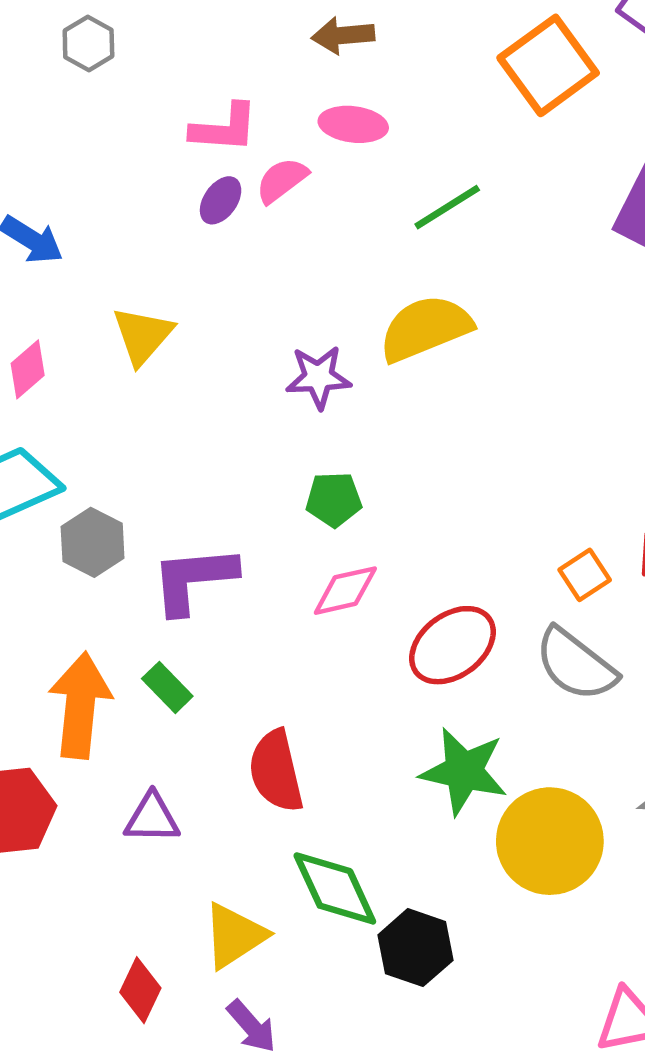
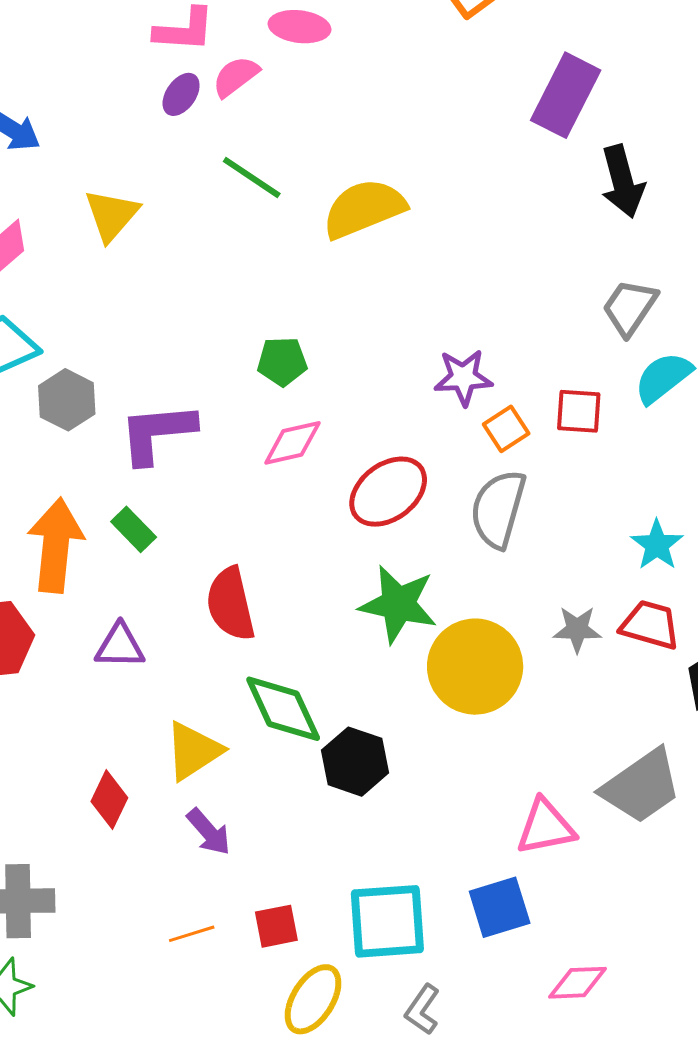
green line: (447, 207) -> (252, 177), moved, turned 66
purple star: (318, 377) -> (463, 377), moved
gray semicircle: (576, 665) -> (498, 509), turned 68

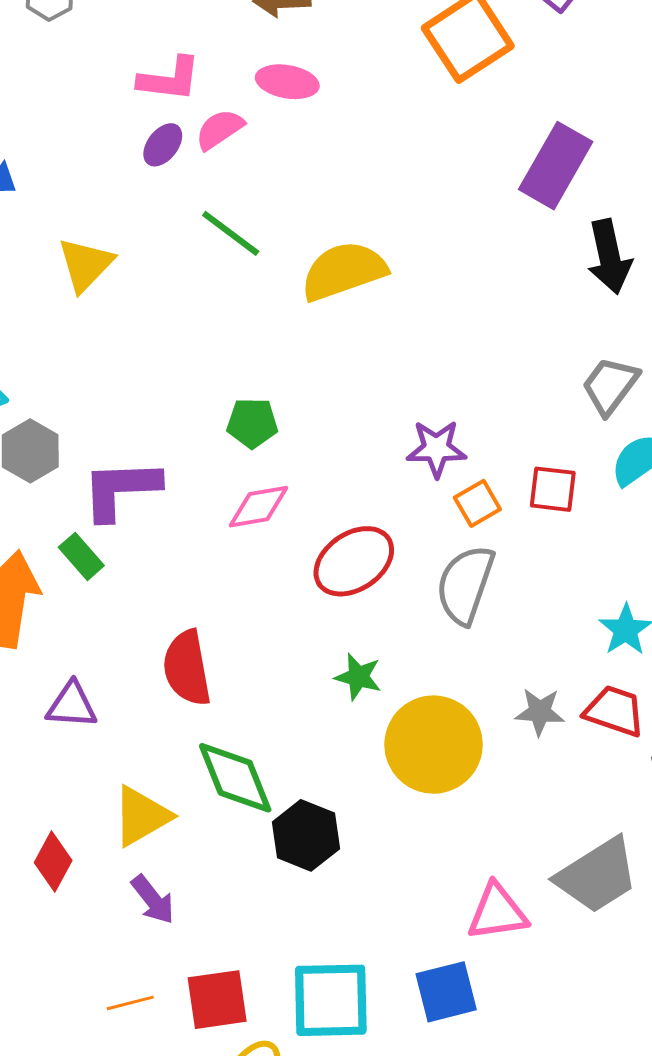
green rectangle: (134, 529) -> (81, 556), moved
green star: (398, 604) -> (358, 677), size x0.6
red square: (276, 926) -> (217, 1000), size x1.4

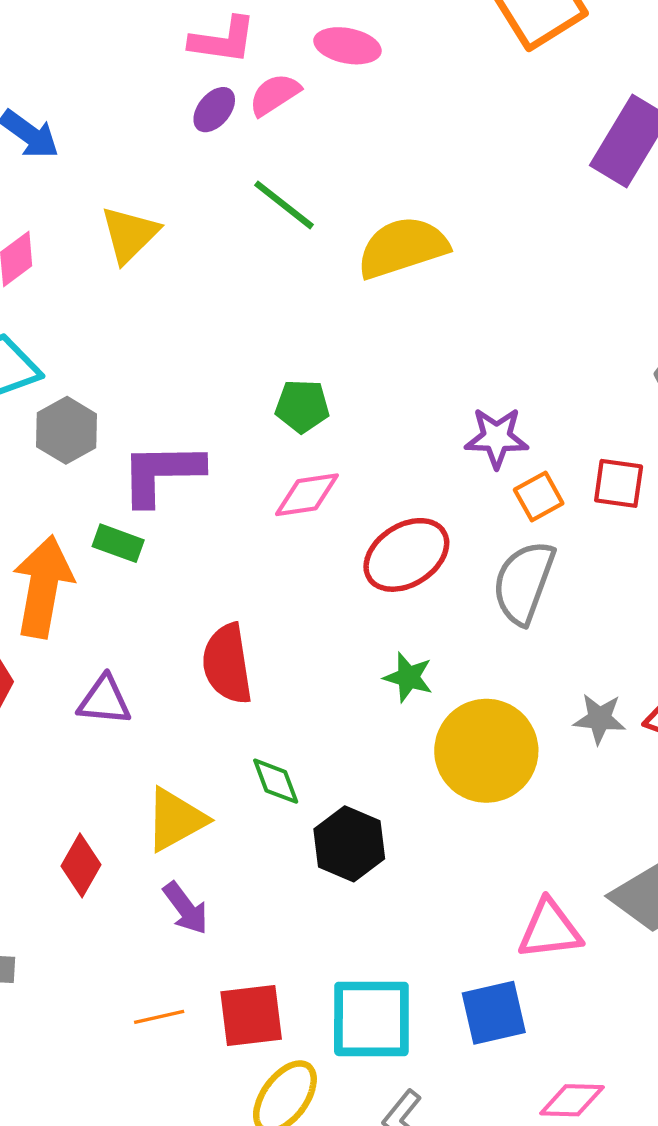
green rectangle: (81, 556) -> (118, 543), turned -30
green diamond: (235, 778) -> (276, 781), size x0.6

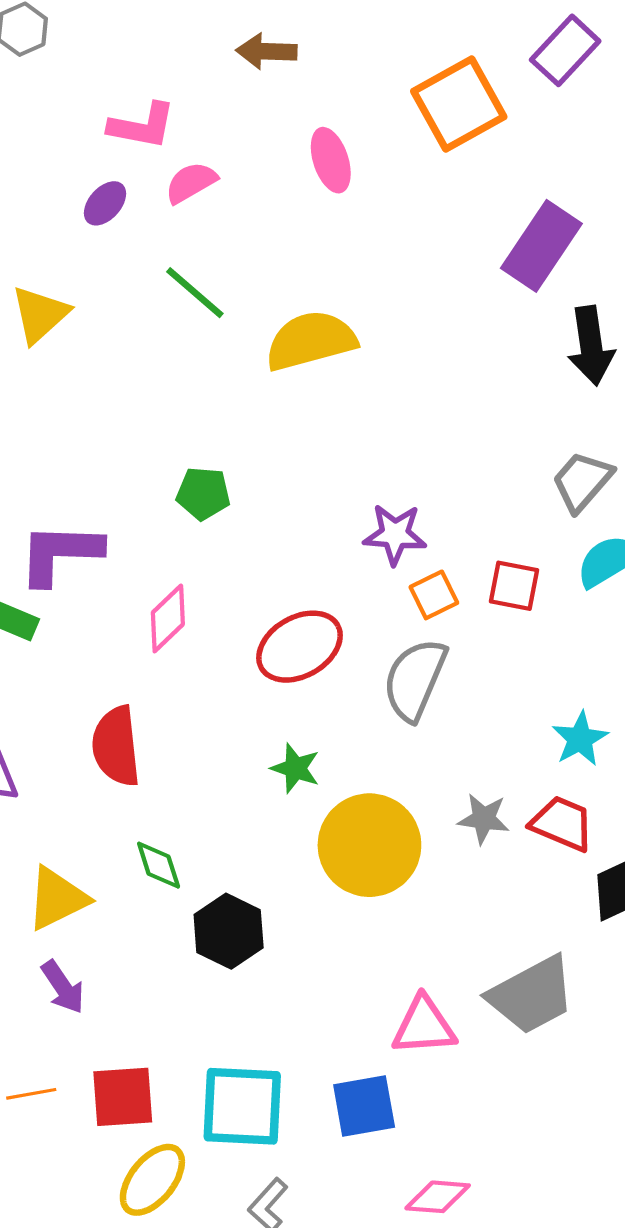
pink ellipse: (347, 46) -> (331, 160), moved, turned 58
purple ellipse: (214, 110) -> (105, 203), moved
pink diamond: (307, 495) -> (168, 618), moved, turned -38

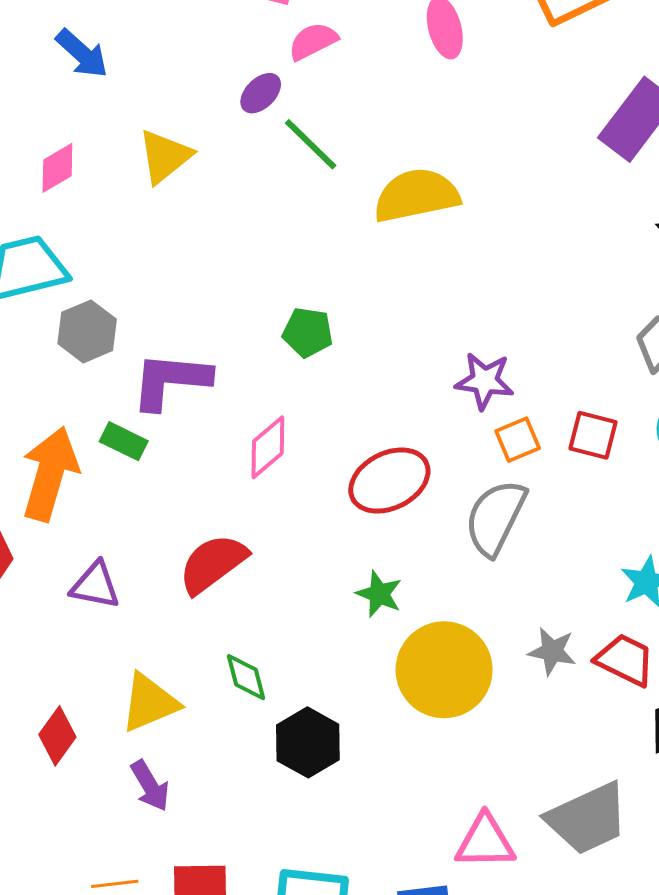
purple ellipse: (105, 203) -> (261, 93), moved
red semicircle: (116, 746) -> (213, 564), turned 56

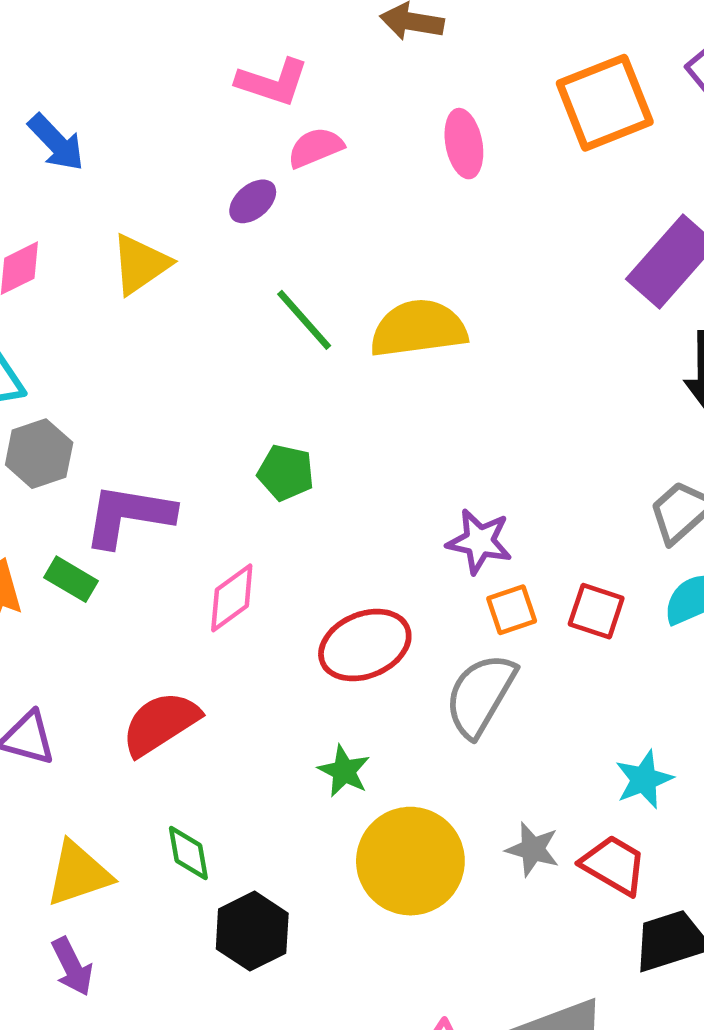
green line: (311, 144) -> (304, 320), moved

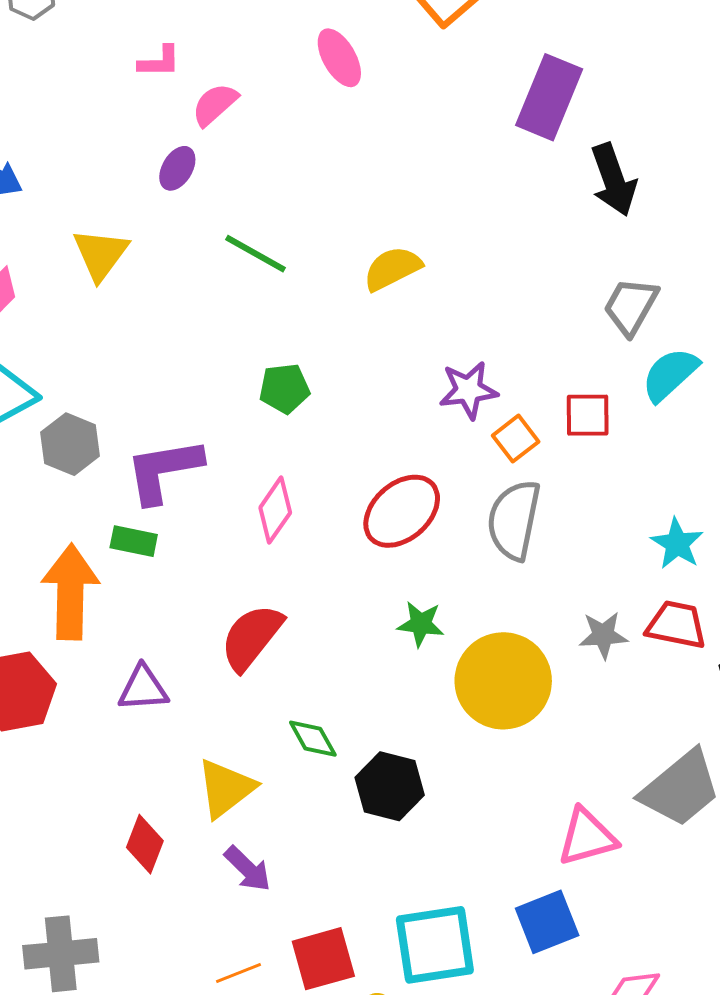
pink L-shape: (272, 82) -> (159, 62), size x0.7
yellow semicircle: (418, 328) -> (392, 268), moved, size x0.7

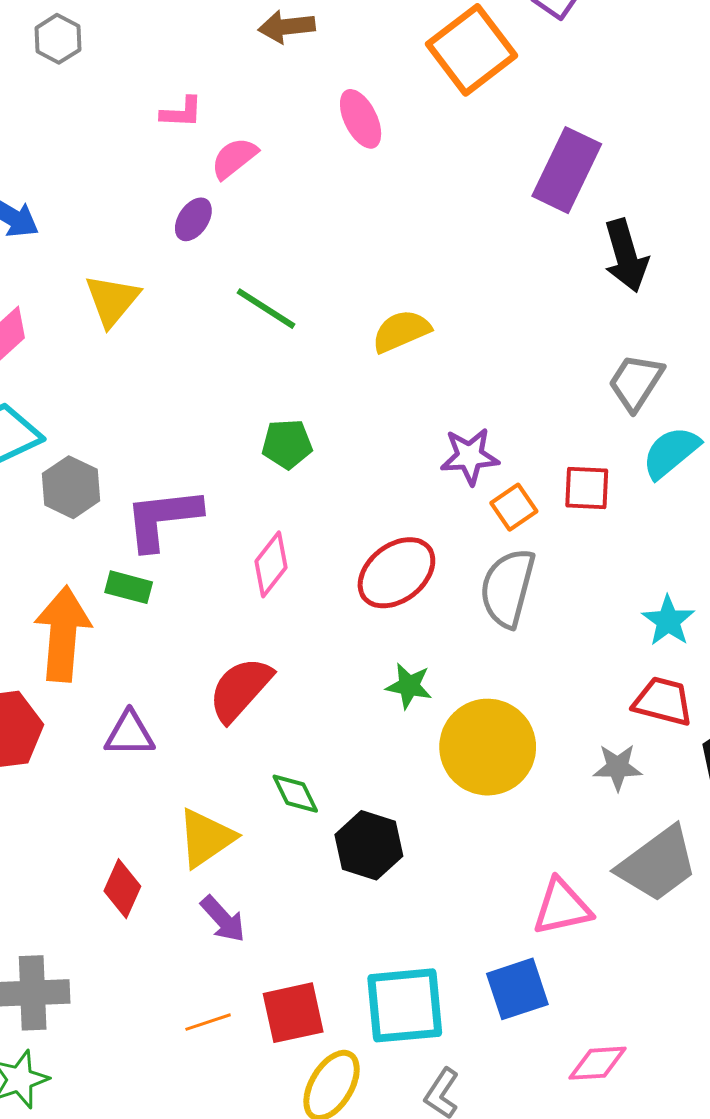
gray star: (603, 635) -> (618, 767), moved

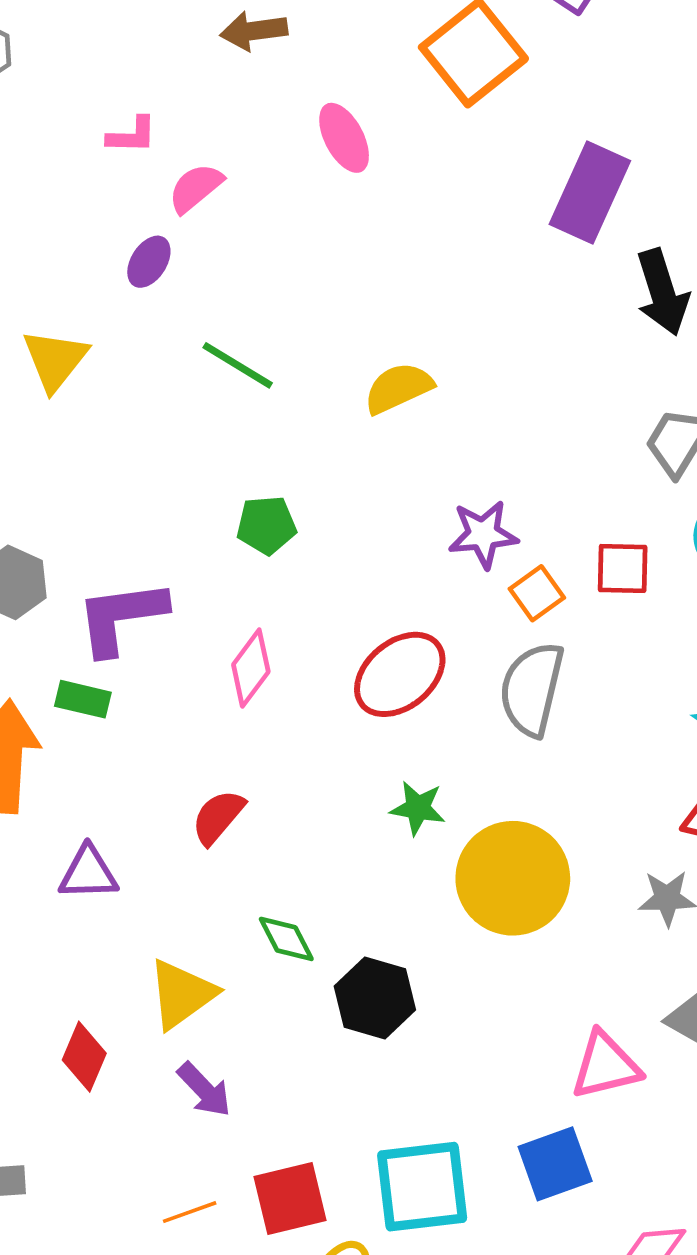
red semicircle: (240, 689) -> (218, 817), size x0.7

